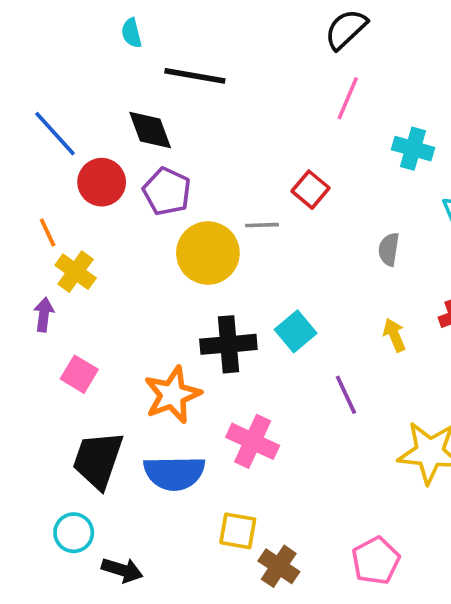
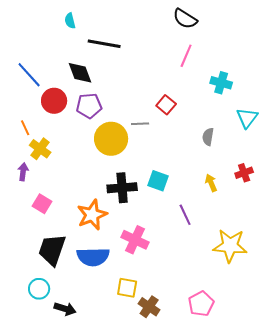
black semicircle: (346, 29) -> (185, 19), turned -105
purple pentagon: (167, 191) -> (89, 106), turned -30
cyan square: (296, 331) -> (158, 181), turned -30

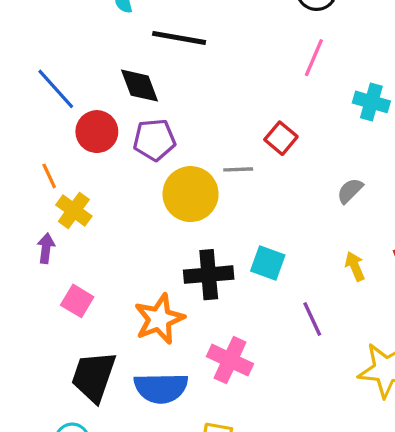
gray semicircle: (208, 137) -> (350, 191), turned 36

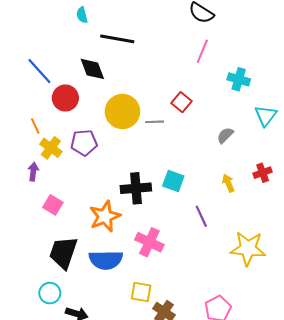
purple pentagon: (154, 140) -> (84, 143), moved
yellow circle: (191, 194) -> (122, 111), moved

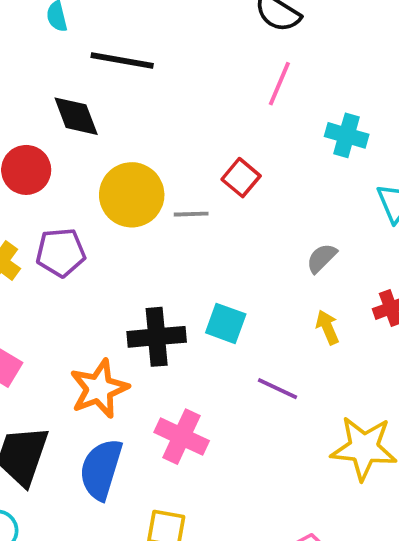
gray semicircle: (225, 135) -> (322, 258), moved
purple line: (201, 216) -> (277, 389), turned -40
blue semicircle: (106, 260) -> (101, 469), turned 108

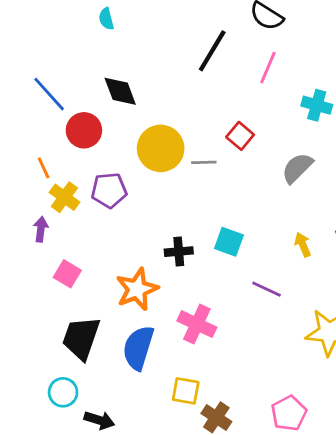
black line: (122, 61) -> (212, 51), moved, turned -69
gray semicircle: (322, 258) -> (297, 168), moved, size x1.4
black cross: (157, 337) -> (179, 252), size x0.7

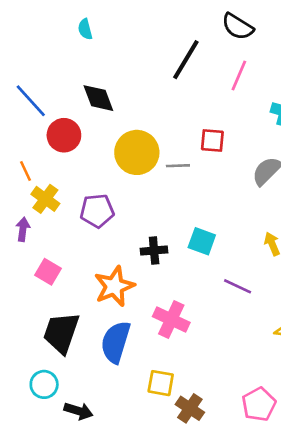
red square: (240, 136) -> (212, 141), turned -35
purple pentagon: (109, 190) -> (97, 211), moved

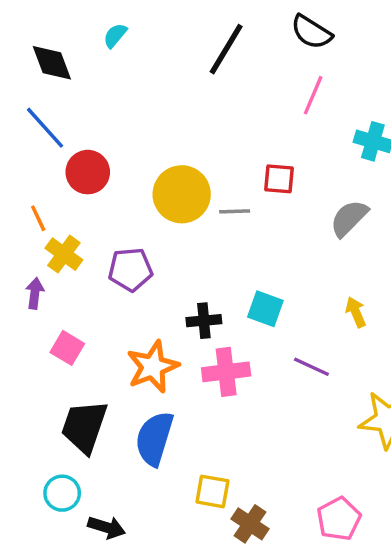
cyan semicircle: (85, 29) -> (115, 35), turned 54
black line: (186, 60) -> (226, 49), moved
black diamond: (98, 98) -> (52, 63), moved
pink cross: (171, 319) -> (226, 372), moved, turned -32

